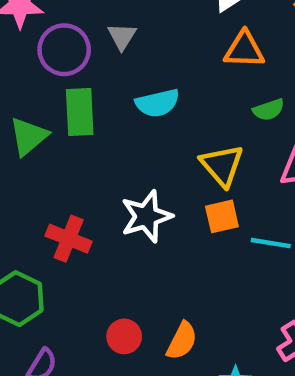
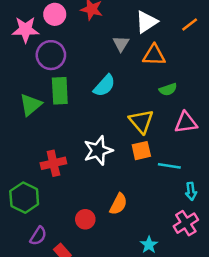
gray triangle: (122, 36) -> (121, 44), moved
cyan semicircle: (157, 103) -> (104, 86), turned -35
red cross: (69, 239) -> (53, 163), turned -35
orange semicircle: (182, 341) -> (118, 204), moved

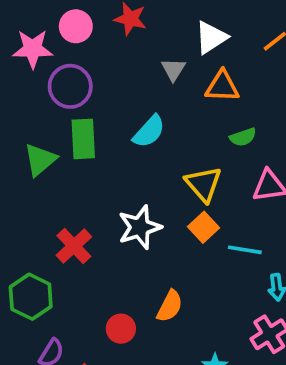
orange square: (141, 151) -> (204, 227), turned -30
red cross: (53, 163) -> (74, 246), turned -30

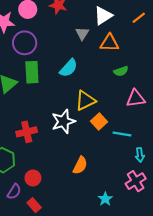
yellow triangle: (204, 184) -> (85, 100), moved, turned 45
red cross: (74, 246) -> (27, 132), turned 30
red circle: (121, 329) -> (33, 178), moved

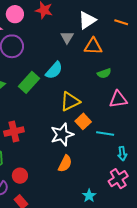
orange line: (139, 18) -> (121, 22), turned 56
green rectangle: (32, 72) -> (29, 82), moved, turned 45
white star: (63, 121) -> (62, 135), moved

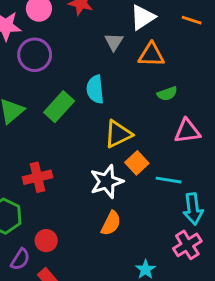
cyan semicircle: (54, 70) -> (95, 89), turned 132
cyan arrow: (122, 154) -> (193, 209), size x1.5

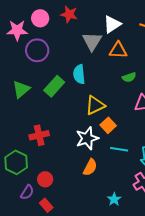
gray triangle: (114, 42) -> (92, 41), size x1.5
cyan line: (169, 180) -> (119, 149), moved

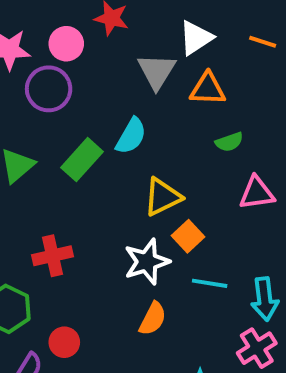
pink circle: (40, 18) -> (66, 44), moved
cyan semicircle: (79, 74) -> (131, 136), turned -144

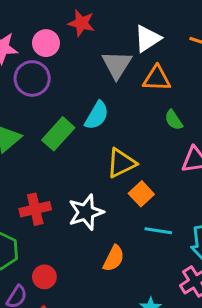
green semicircle: (229, 142) -> (174, 120), turned 75
white star: (147, 262) -> (86, 212), moved

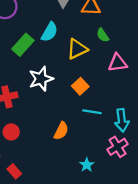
yellow triangle: (121, 163) -> (77, 49), moved
white star: (86, 212) -> (41, 79), moved
red circle: (44, 277) -> (11, 132), moved

